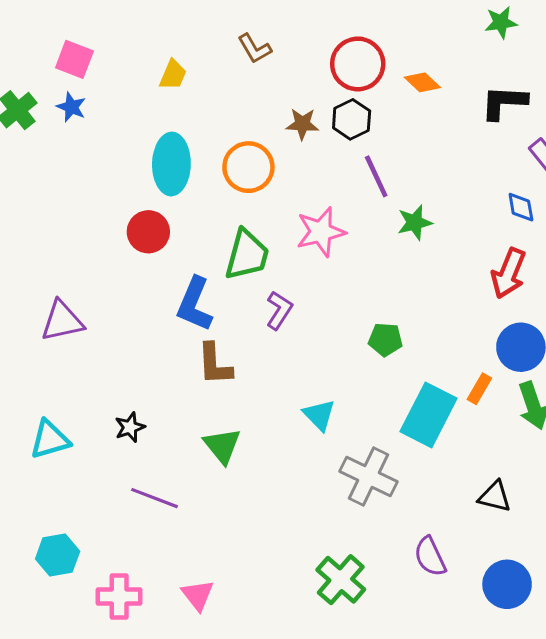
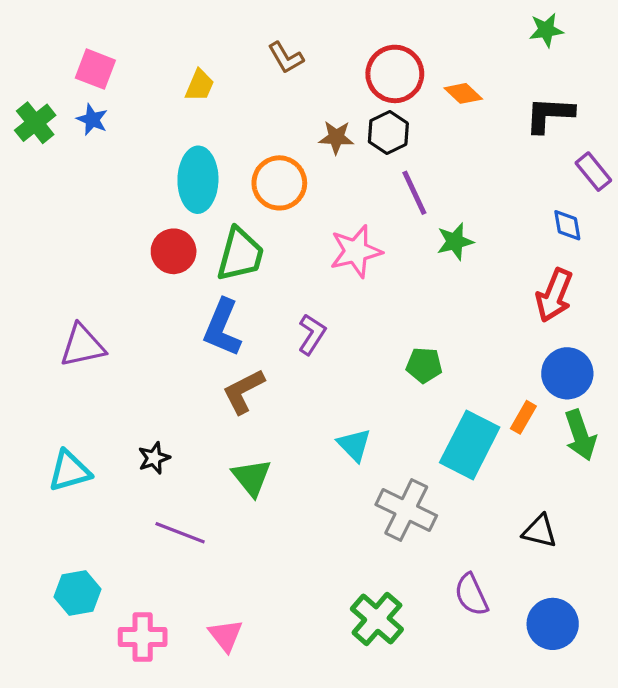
green trapezoid: (247, 255) -> (240, 255), moved
brown L-shape: (215, 364) -> (244, 391), turned 66

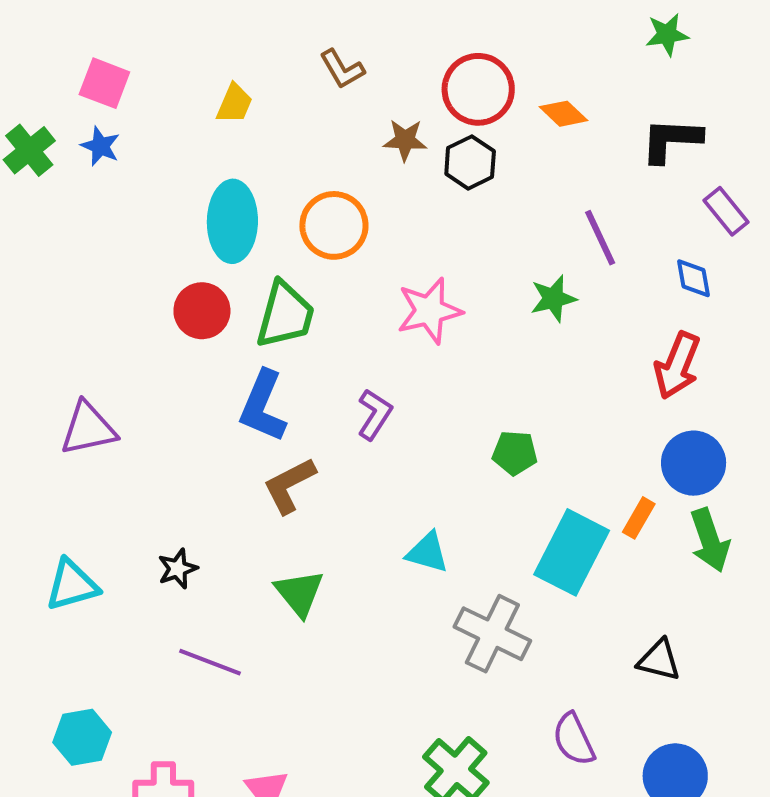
brown star: (336, 137) -> (405, 140), moved
purple line: (414, 193) -> (600, 238), moved
cyan triangle: (354, 445) -> (427, 552), turned -30

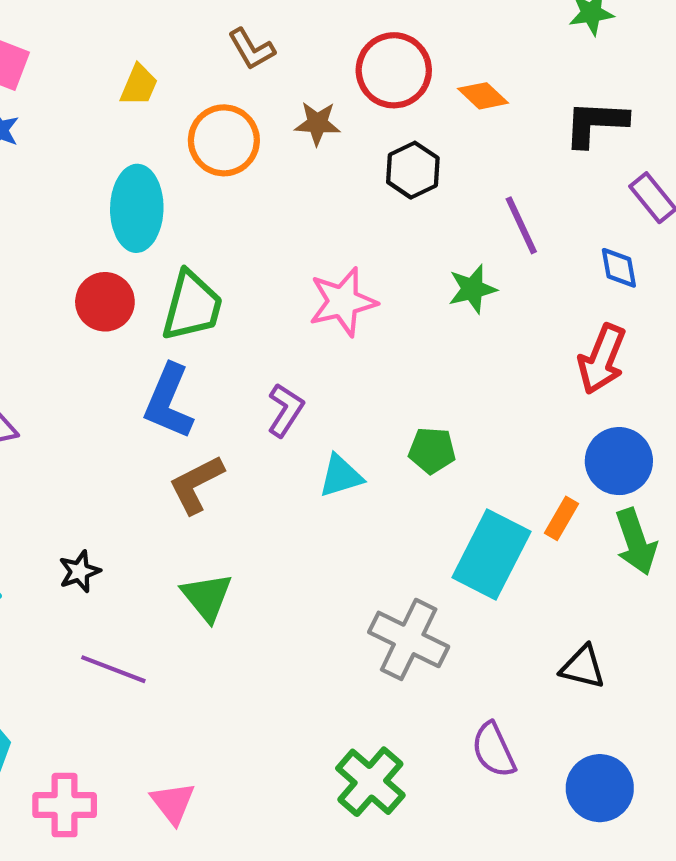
black hexagon: (470, 162) -> (413, 170), moved
orange circle: (334, 225) -> (224, 140), moved
cyan triangle: (427, 552) -> (341, 476), moved, turned -33

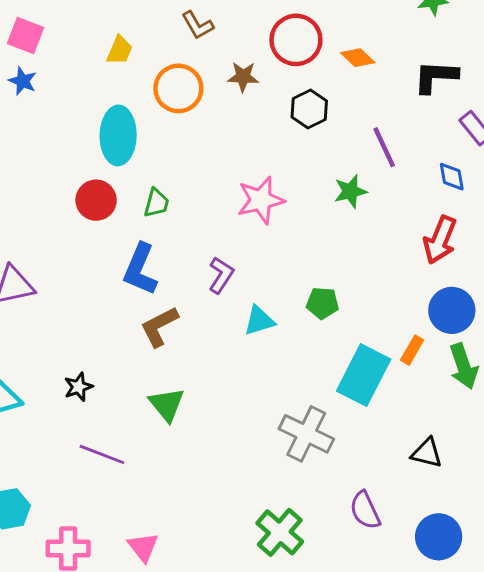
green trapezoid: (192, 306) -> (156, 203), size x0.6

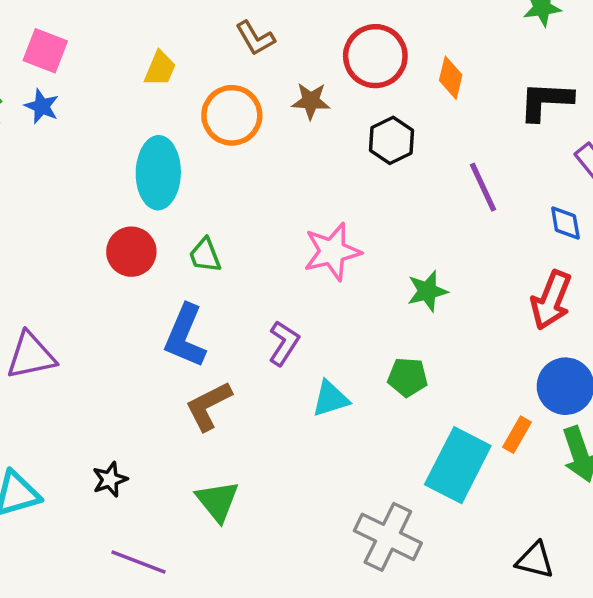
orange diamond: (358, 58) -> (451, 78), turned 60
green star: (350, 191) -> (427, 291), moved
green trapezoid: (156, 203) -> (205, 255), turned 144

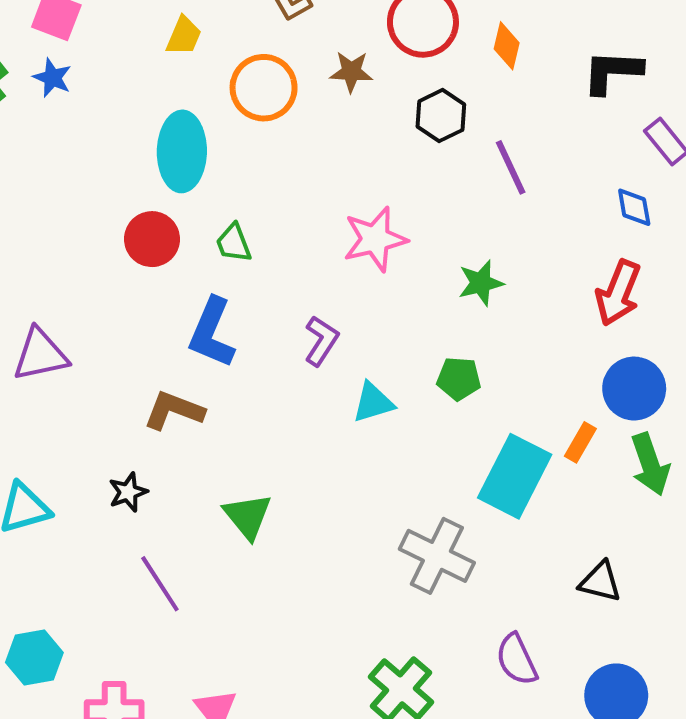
purple line: (483, 187) -> (511, 167), moved
brown L-shape: (209, 406) -> (174, 410), moved, turned 48
purple line: (139, 562) -> (160, 584), turned 36

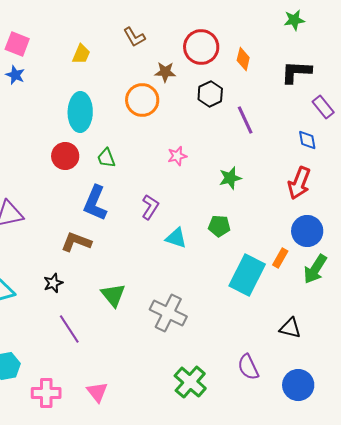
orange circle: (264, 88) -> (142, 100), moved
pink star: (375, 239) -> (177, 156), size x0.6
cyan triangle: (373, 402) -> (176, 238), turned 35
green arrow: (650, 464) -> (315, 269), turned 52
gray cross: (437, 556) -> (168, 313), moved

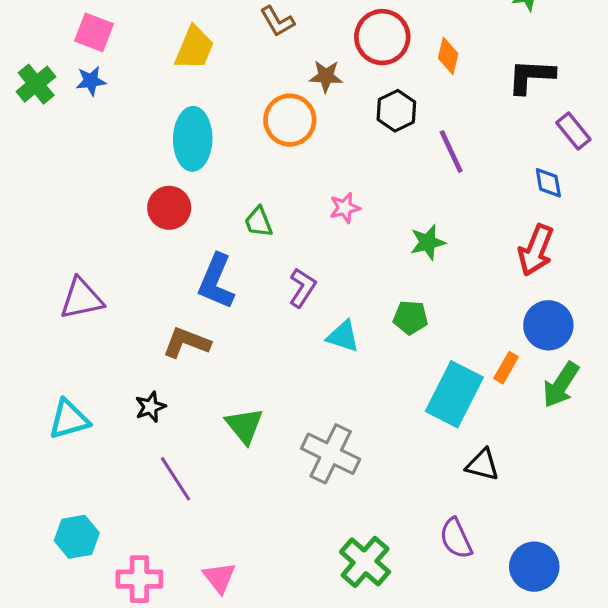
yellow trapezoid: (81, 54) -> (194, 48), size x1.4
blue star: (15, 75) -> (91, 81), turned -30
green trapezoid: (106, 158) -> (259, 222), moved
black triangle: (290, 328) -> (483, 465), moved

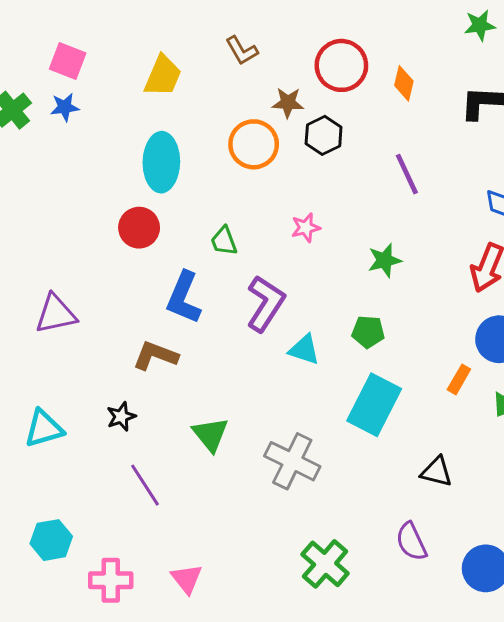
black hexagon: (396, 111) -> (324, 135), moved
purple L-shape: (302, 288) -> (266, 304), size x1.5
cyan rectangle: (454, 394) -> (374, 405), moved

